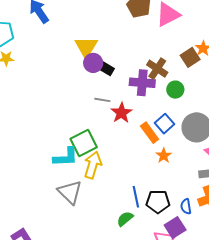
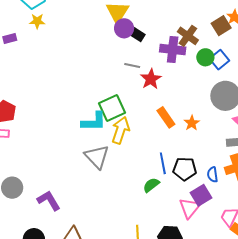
blue square: (164, 124) -> (219, 60), moved
orange rectangle: (150, 133) -> (166, 117), moved

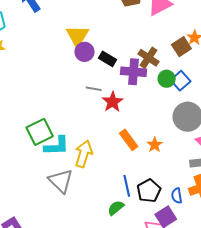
black rectangle: (136, 34) -> (108, 59), moved
green square: (112, 108) -> (40, 132), moved
black pentagon: (185, 169) -> (149, 191), turned -30

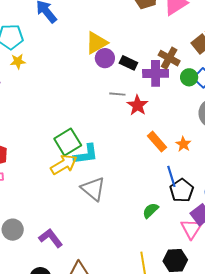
yellow triangle: (77, 36) -> (96, 43), turned 35
yellow arrow: (84, 154) -> (64, 164), moved, turned 48
blue line: (127, 186) -> (171, 176), moved

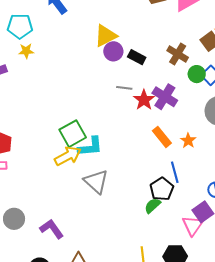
purple cross: (156, 73) -> (165, 97), moved, turned 30
black pentagon: (182, 190) -> (162, 189), moved

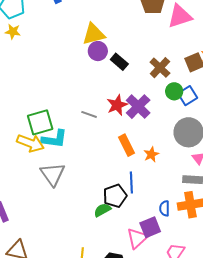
gray line: (124, 88) -> (89, 114), moved
yellow arrow: (68, 156) -> (31, 143), turned 36

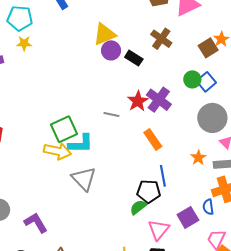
brown cross: (160, 68) -> (161, 39), moved
orange star: (151, 154) -> (198, 158), moved
black pentagon: (115, 196) -> (149, 191), turned 30
blue semicircle: (164, 208) -> (208, 207), moved
pink triangle: (137, 238) -> (159, 230), moved

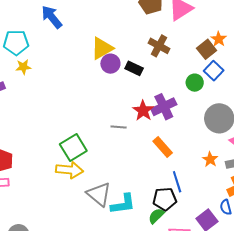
blue square: (206, 82) -> (214, 71), moved
purple cross: (159, 100) -> (164, 107), turned 35
cyan L-shape: (81, 144) -> (123, 204), moved

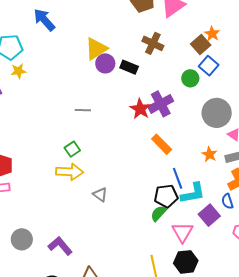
gray line: (119, 127) -> (83, 110), moved
green square: (73, 148) -> (72, 149), size x0.6
gray triangle: (99, 194) -> (100, 195), size x0.6
cyan L-shape: (123, 204) -> (193, 193), moved

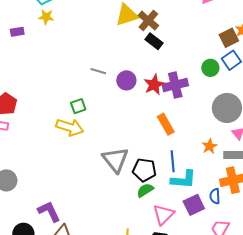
brown cross: (153, 43) -> (148, 21), moved
purple circle: (105, 63) -> (126, 80), moved
gray triangle: (100, 195) -> (115, 160), moved, size x1.8
black pentagon: (166, 196) -> (144, 170), moved
purple L-shape: (60, 246) -> (49, 212), moved

